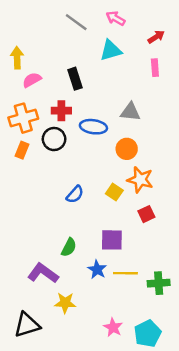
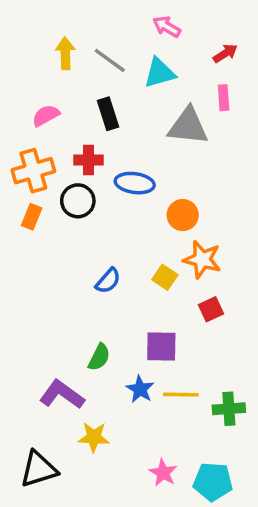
gray line: (76, 22) -> (110, 60), moved
yellow arrow: (17, 58) -> (65, 53), moved
gray triangle: (130, 112) -> (188, 126), moved, size x1.4
cyan pentagon: (148, 334) -> (213, 482), turned 30

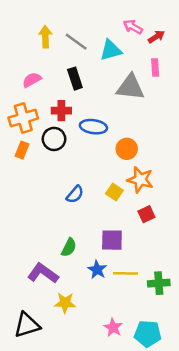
pink arrow: (167, 27) -> (133, 27), moved

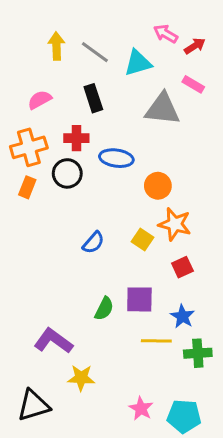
pink rectangle: (155, 67) -> (193, 84), turned -56
green semicircle: (69, 247) -> (104, 309), moved
blue star: (97, 270) -> (182, 316), moved

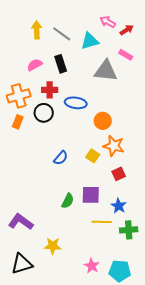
pink semicircle: (40, 100) -> (35, 65), moved
purple L-shape: (53, 341) -> (21, 222), moved

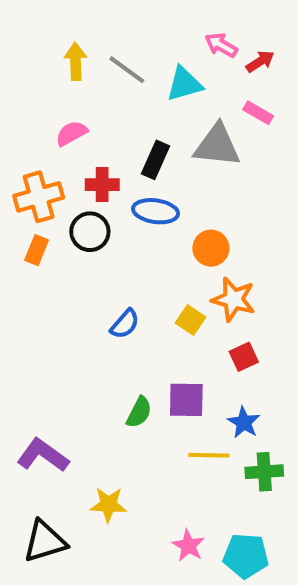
black rectangle: (61, 64) -> (156, 160), moved, turned 42

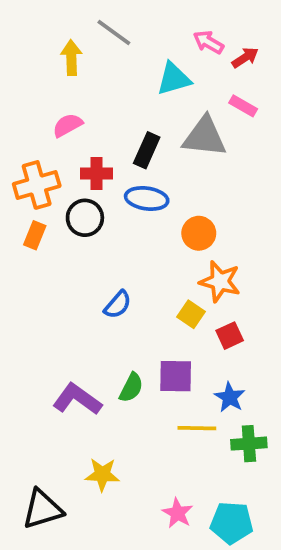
gray line: (127, 70) -> (114, 33), moved
yellow square: (190, 320) -> (191, 314), moved
purple L-shape: (43, 455) -> (77, 399), moved

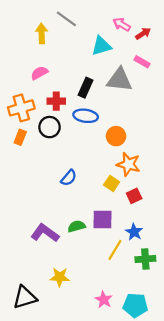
green semicircle: (131, 388) -> (77, 226), turned -132
yellow line: (197, 428) -> (115, 250), turned -60

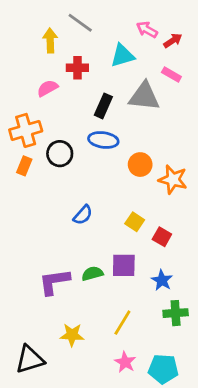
red cross: (56, 101) -> (77, 68), moved
orange star: (128, 164) -> (173, 180), moved
red square: (134, 196) -> (162, 237), turned -35
purple L-shape: (45, 233) -> (54, 282), turned -44
yellow line: (115, 250) -> (122, 323), moved

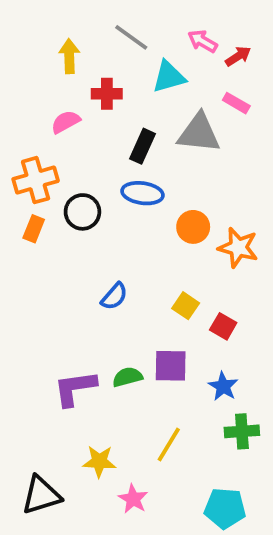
gray line: (80, 23) -> (131, 37), moved
pink star: (125, 362) -> (133, 499), moved

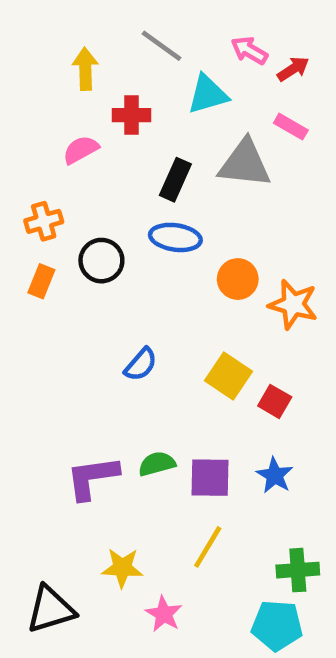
orange cross: (36, 180) -> (44, 221), size x0.7
yellow square: (186, 306) -> (228, 376), size x1.4
purple square: (171, 366) -> (210, 478), moved
green cross: (242, 431) -> (298, 570), moved

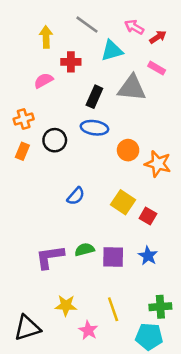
yellow line: (208, 547) -> (113, 309), moved, turned -50

